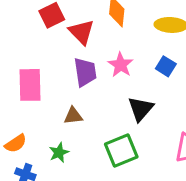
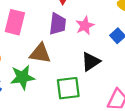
brown triangle: (73, 116) -> (40, 53), size x1.5
green star: (59, 153) -> (22, 77), size x1.6

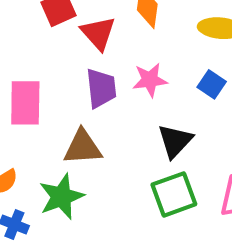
pink star: (85, 26) -> (150, 80), turned 30
green square: (68, 88) -> (174, 194), moved

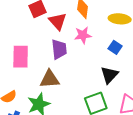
pink star: (150, 80) -> (83, 35), moved
black triangle: (175, 141) -> (109, 75), moved

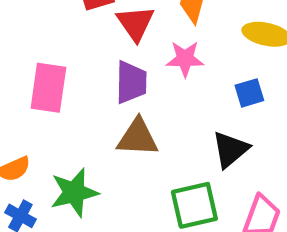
blue square: (115, 47) -> (249, 93), turned 32
brown triangle: (50, 79) -> (138, 138), moved

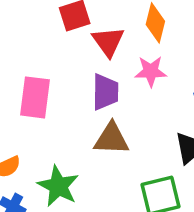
green star: (74, 192) -> (58, 186), turned -30

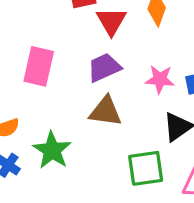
pink star: (151, 71) -> (160, 79), moved
purple trapezoid: (105, 92) -> (104, 68), turned -120

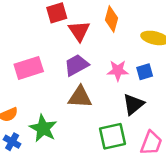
pink rectangle: (39, 66) -> (29, 68), turned 64

